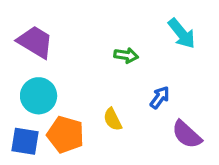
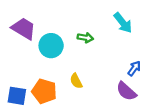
cyan circle: (39, 96) -> (51, 46), moved
blue arrow: (160, 97) -> (134, 68), moved

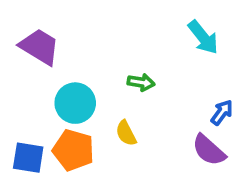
green arrow: (85, 38) -> (141, 82), moved
cyan circle: (51, 46) -> (75, 103), moved

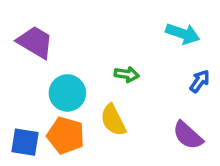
cyan arrow: (203, 37) -> (183, 34), turned -32
blue arrow: (222, 112) -> (200, 81), moved
yellow semicircle: (126, 133) -> (113, 120), size x1.4

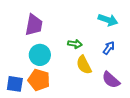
purple trapezoid: (35, 42) -> (34, 25), moved, turned 70
blue arrow: (200, 81) -> (109, 48), moved
yellow semicircle: (113, 120) -> (84, 65), moved

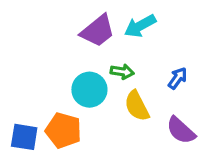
cyan arrow: (108, 20) -> (140, 26), moved, turned 132
purple trapezoid: (34, 25) -> (98, 31), moved, turned 40
cyan circle: (40, 55) -> (89, 90), moved

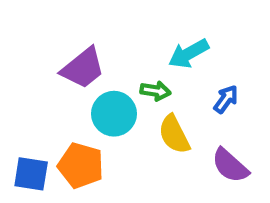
cyan arrow: (140, 26) -> (189, 54), moved
purple trapezoid: (98, 31) -> (83, 68), moved

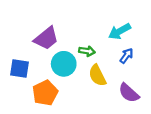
cyan arrow: (189, 54) -> (119, 31), moved
orange pentagon: (81, 166) -> (45, 93), turned 30
blue square: (31, 174) -> (20, 68), moved

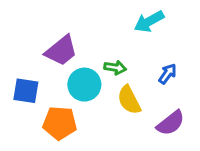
cyan arrow: (119, 31) -> (149, 21), moved
orange pentagon: (45, 93) -> (60, 123), turned 30
purple semicircle: (129, 93) -> (171, 123), turned -80

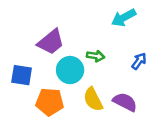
yellow semicircle: (129, 100) -> (93, 99), moved
purple semicircle: (171, 123) -> (125, 102), moved, turned -115

